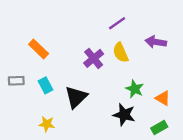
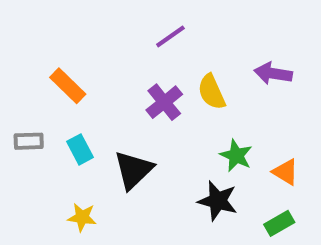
purple line: (117, 23) -> (170, 36), moved

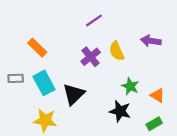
cyan rectangle: (80, 149) -> (44, 83), size x1.5
yellow star: (82, 217) -> (45, 120), size x1.5

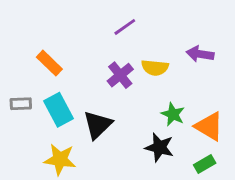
yellow semicircle: (117, 51) -> (155, 68), turned -60
orange triangle: (158, 95) -> (209, 126), size x1.5

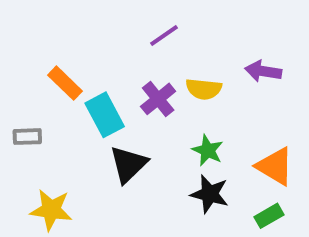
cyan rectangle: (58, 110) -> (105, 115), moved
green star: (173, 114) -> (208, 150), moved
yellow star: (60, 159) -> (51, 210), moved

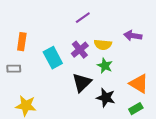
orange rectangle: (65, 83) -> (22, 42), moved, turned 54
green star: (208, 150) -> (105, 66), moved
black triangle: (128, 164) -> (82, 83), moved

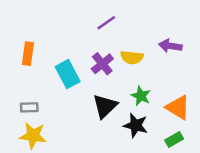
green star: (105, 66) -> (141, 96), moved
gray rectangle: (14, 69) -> (29, 107), moved

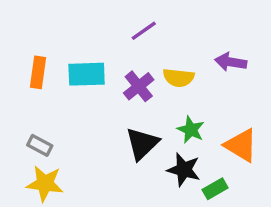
cyan rectangle: (68, 74) -> (87, 74), moved, turned -64
gray rectangle: (29, 107) -> (40, 145), turned 30
green rectangle: (174, 139) -> (215, 189), moved

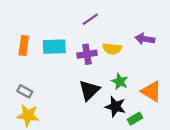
purple cross: (139, 86) -> (87, 54), turned 30

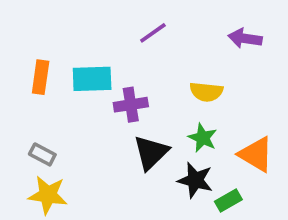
purple arrow: (145, 39) -> (245, 38), moved
yellow semicircle: (112, 49) -> (206, 92), moved
purple cross: (87, 54) -> (131, 105), moved

